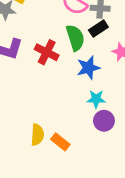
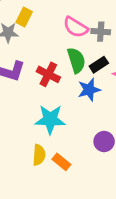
black rectangle: (98, 29) -> (99, 65), moved
cyan star: (96, 99) -> (50, 119), moved, size x1.6

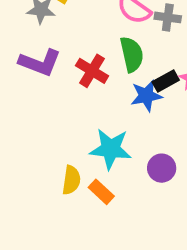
black rectangle: (99, 65) -> (166, 81), moved
cyan star: (50, 119) -> (111, 149), moved

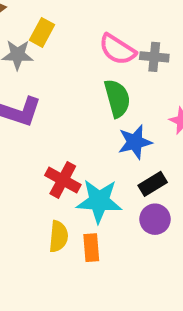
red cross: (92, 71) -> (63, 180), moved
black rectangle: (166, 81) -> (153, 184), moved
orange rectangle: (101, 192) -> (91, 248), turned 45

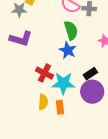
blue star: (135, 142) -> (68, 50), moved, turned -30
purple circle: (155, 219) -> (92, 92), size x1.5

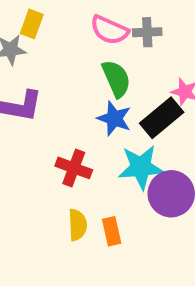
black rectangle: (90, 74) -> (162, 118), moved, size x1.5
cyan star: (63, 83) -> (141, 167), moved

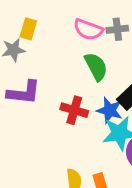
blue star: (114, 118) -> (110, 110), moved
red cross: (74, 168) -> (74, 110), moved

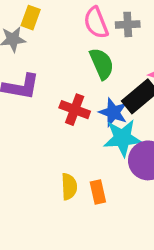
pink semicircle: (88, 30) -> (96, 23), turned 44

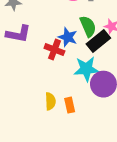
green semicircle: (102, 64) -> (88, 26), moved
blue star: (113, 112) -> (68, 37), moved

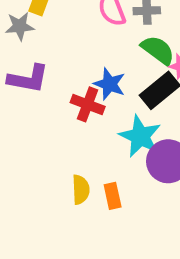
green semicircle: (88, 26) -> (158, 50), moved, turned -30
cyan star: (86, 69) -> (140, 136), turned 30

